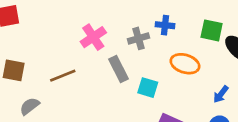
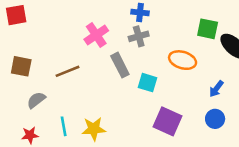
blue cross: (165, 25) -> (140, 13), moved

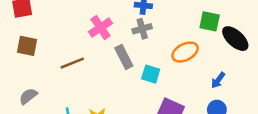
orange ellipse: (183, 60) -> (185, 52), turned -45
brown square: (21, 66) -> (27, 46), moved
gray semicircle: (36, 100) -> (28, 96), moved

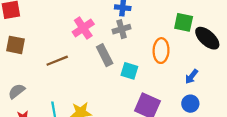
orange ellipse: (185, 52) -> (161, 51), turned -60

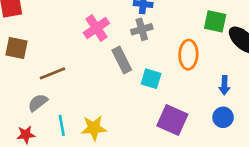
brown line: (57, 61) -> (52, 73), moved
blue arrow: (191, 77) -> (224, 85), turned -35
gray semicircle: (17, 91) -> (38, 103), moved

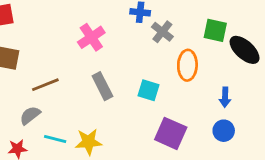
gray cross: (142, 29) -> (162, 32), moved, turned -36
gray rectangle: (122, 60) -> (102, 86), moved
cyan line: (62, 125) -> (55, 139), turned -66

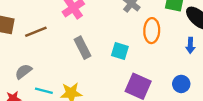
brown line: (45, 85) -> (36, 32), moved
blue arrow: (225, 97) -> (190, 45), moved

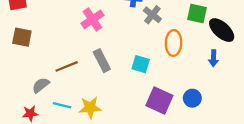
brown line: (36, 32) -> (67, 66), moved
blue circle: (181, 84) -> (192, 98), moved

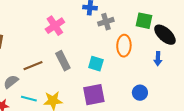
gray cross: (152, 15) -> (106, 22), turned 35
purple square: (159, 101) -> (94, 95), moved, turned -35

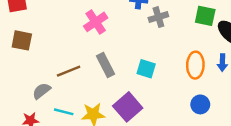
orange ellipse: (124, 46) -> (195, 65), moved
purple square: (94, 95) -> (128, 107), moved, turned -30

